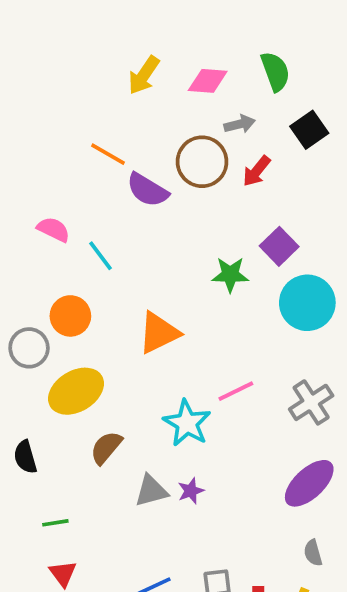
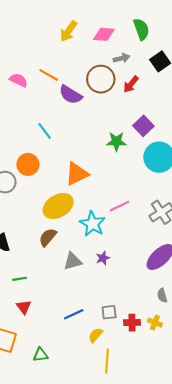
pink semicircle: (53, 229) -> (19, 80), moved
yellow ellipse: (76, 391) -> (58, 206), moved
purple star: (191, 491) -> (103, 258), moved

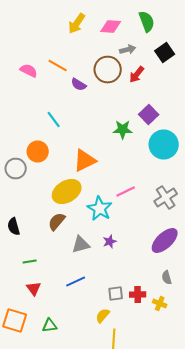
purple semicircle: (71, 95) -> (79, 84), size x0.7
blue line: (74, 314) -> (76, 282), moved
red cross: (132, 323) -> (138, 294), moved
green triangle: (40, 355) -> (50, 326), moved

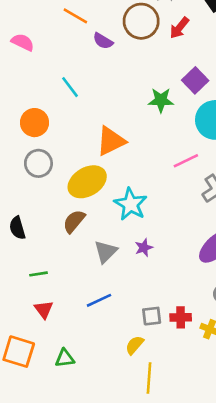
pink semicircle: (29, 70) -> (23, 42), moved
orange circle: (38, 152) -> (35, 123), moved
gray circle: (16, 168) -> (38, 163), moved
pink line: (126, 192) -> (186, 161), moved
gray triangle: (81, 244) -> (106, 252), turned -30

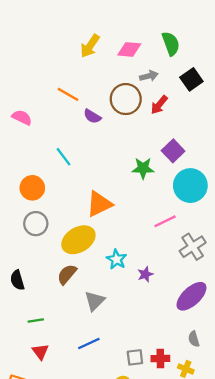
cyan star: (131, 204) -> (117, 259), size x0.7
purple star: (144, 248) -> (145, 274), moved

